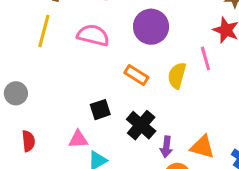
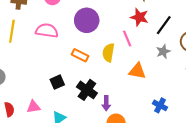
pink triangle: (78, 139) -> (33, 107), moved
orange triangle: (202, 147) -> (137, 71), moved

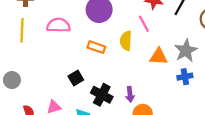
gray star: (163, 52) -> (186, 51), moved, size x1.5
black cross: (87, 90) -> (102, 95), moved
blue cross: (160, 105) -> (185, 77), moved, turned -32

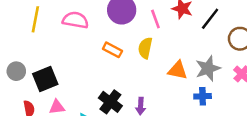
pink line: (144, 24) -> (155, 19), moved
black square: (76, 78) -> (45, 79), moved, size x1.5

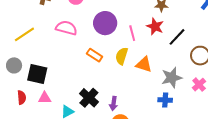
yellow line: (35, 19) -> (24, 34), moved, turned 40
orange triangle: (178, 70) -> (144, 64), moved
black square: (45, 79) -> (37, 74), turned 30

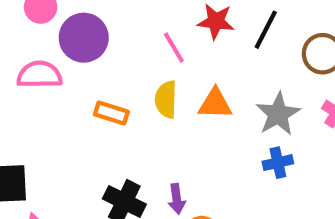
purple circle: (105, 23) -> (84, 38), moved

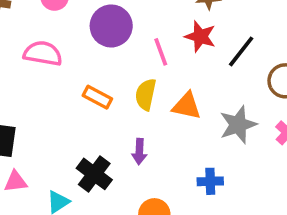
purple circle: (84, 38) -> (111, 26), moved
blue cross: (278, 163) -> (210, 181), moved
purple arrow: (177, 199) -> (139, 152), moved

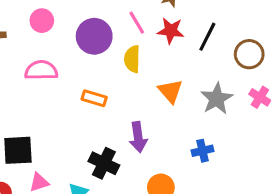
pink line: (161, 52) -> (137, 23), moved
yellow semicircle: (146, 94) -> (132, 59), moved
orange triangle: (187, 106) -> (170, 91), turned 48
purple arrow: (139, 152) -> (138, 137), size x1.4

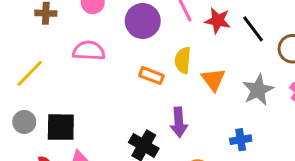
black line: (207, 37) -> (253, 29), turned -68
yellow semicircle: (132, 59) -> (183, 60), moved
orange rectangle: (94, 98) -> (151, 76), moved

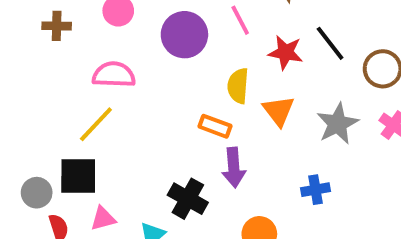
red star: (218, 21) -> (286, 52), moved
yellow line: (30, 73) -> (96, 124), moved
orange rectangle: (151, 76) -> (215, 126), moved
gray circle: (24, 122) -> (37, 193), moved

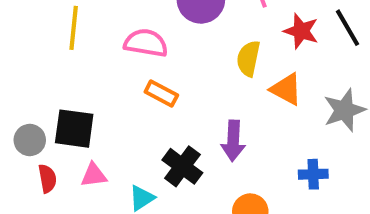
pink semicircle: (114, 75) -> (146, 43), moved
orange triangle: (279, 111) -> (286, 89), turned -32
yellow line: (96, 124) -> (74, 28), moved, turned -45
orange rectangle: (215, 126) -> (161, 94), moved

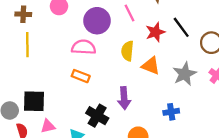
red star: (301, 31) -> (155, 32), turned -30
pink semicircle: (146, 43) -> (84, 47), moved

